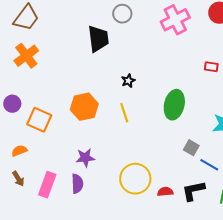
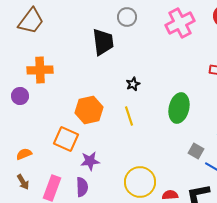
orange cross: (26, 56) -> (40, 70), moved, turned 35
purple circle: (12, 104) -> (20, 96), moved
orange square: (39, 120) -> (66, 139), moved

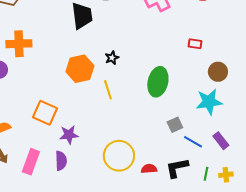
orange hexagon: (89, 110) -> (80, 69), moved
gray square: (196, 151) -> (175, 125), turned 35

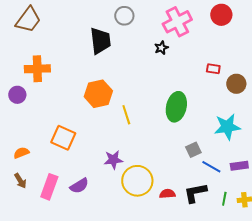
black star: (112, 58) -> (161, 48), moved
brown circle: (218, 72) -> (236, 84), moved
purple star: (69, 135) -> (113, 160), moved
purple rectangle: (221, 141) -> (239, 166), turned -60
purple semicircle: (61, 161) -> (79, 186), turned 60

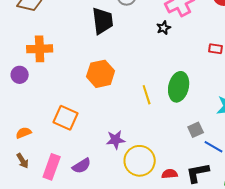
yellow line: (126, 115) -> (147, 95), moved

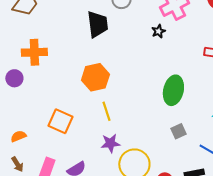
yellow line: (147, 95) -> (106, 111), moved
gray square: (196, 130) -> (178, 131), moved

